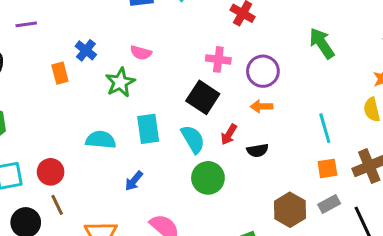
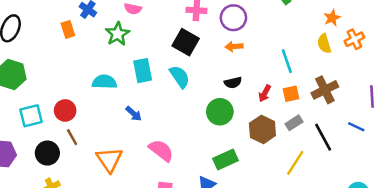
red arrow: (229, 134) -> (265, 93), moved
green circle: (208, 178) -> (220, 112), moved
blue arrow: (134, 181) -> (134, 114), turned -84

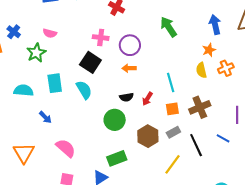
red arrow: (265, 93) -> (147, 99), moved

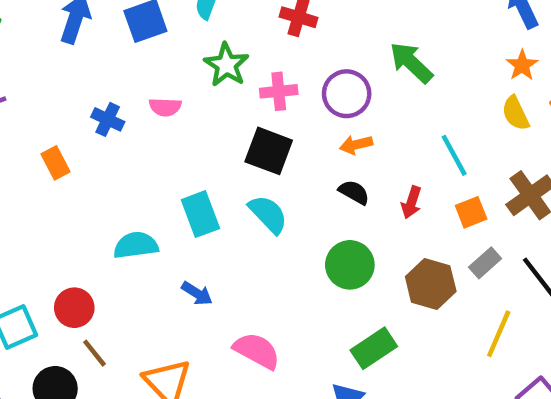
green arrow: (168, 27) -> (411, 63), moved
blue cross: (14, 32) -> (108, 119), moved
green star: (36, 53) -> (226, 65), moved
black semicircle: (126, 97) -> (354, 192), moved, turned -128

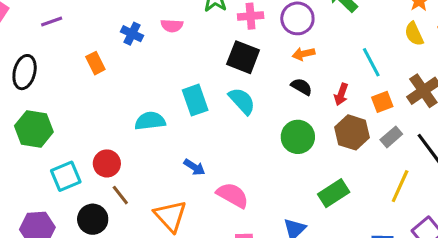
brown hexagon: (431, 284) -> (352, 132), moved
blue arrow: (197, 293) -> (194, 167), moved
green rectangle: (374, 348) -> (334, 193), moved

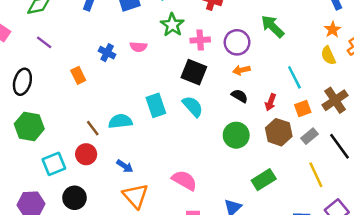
purple line: (52, 22) -> (44, 42), turned 56
blue arrow: (194, 167) -> (125, 166), moved
yellow line: (400, 186) -> (316, 175), turned -50
brown line: (120, 195) -> (93, 128), moved

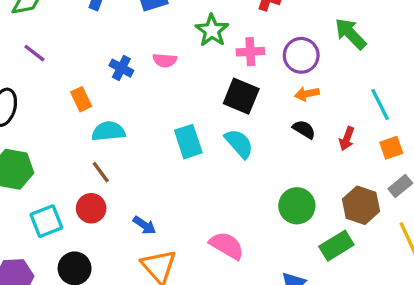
cyan semicircle: (120, 121) -> (108, 131), moved
brown hexagon: (279, 132) -> (361, 205), moved
green circle: (236, 135) -> (297, 206), moved

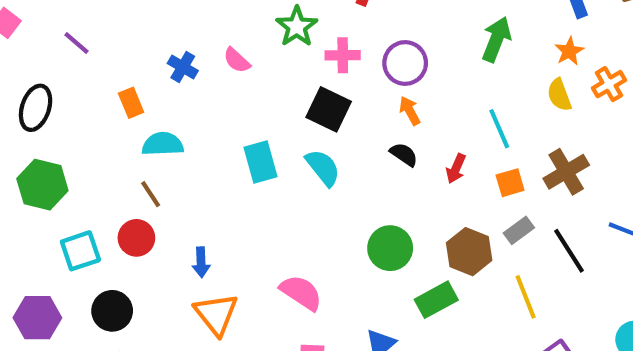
green arrow: (350, 34) -> (496, 39), moved, turned 63
pink semicircle: (165, 60) -> (237, 60), turned 35
orange arrow: (307, 94) -> (410, 111), turned 70
blue arrow: (144, 225) -> (201, 262), turned 50

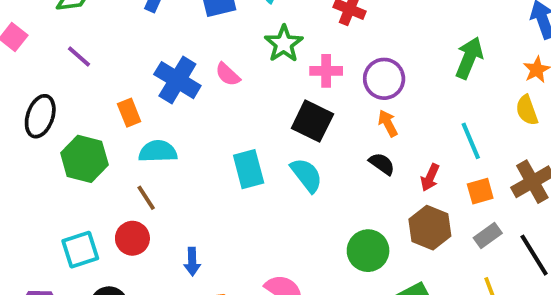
blue cross: (183, 67) -> (177, 80), size x1.6
green hexagon: (42, 185) -> (84, 159), moved
brown hexagon: (469, 252) -> (430, 228), moved

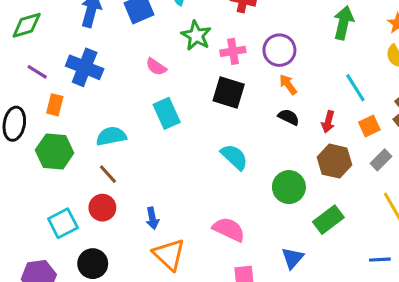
blue cross: (177, 80) -> (85, 67), moved
orange rectangle: (129, 113) -> (55, 105), moved, turned 45
cyan rectangle: (249, 169) -> (167, 113), moved
cyan semicircle: (306, 175) -> (234, 157), moved

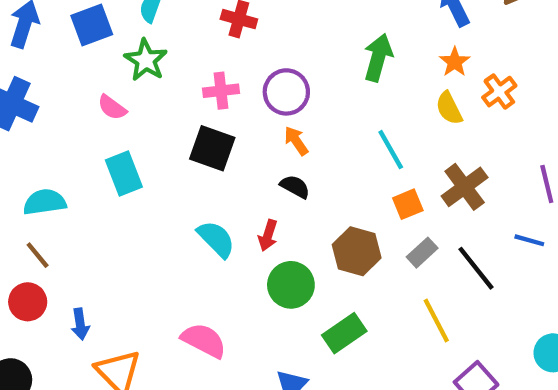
green star: (196, 35) -> (146, 60), moved
red arrow: (328, 122) -> (268, 235), moved
blue arrow: (152, 218) -> (80, 324), moved

